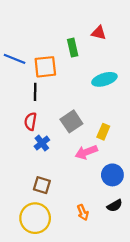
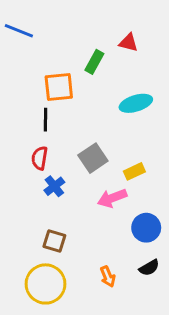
green rectangle: (73, 48) -> (94, 62), turned 42
blue line: (15, 59) -> (19, 31), moved
yellow rectangle: (103, 132) -> (134, 171), turned 42

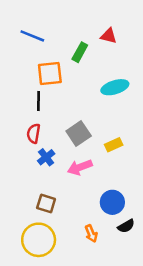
blue line: (19, 31) -> (32, 36), moved
pink arrow: (112, 198) -> (80, 167), moved
blue circle: (146, 228) -> (112, 202), moved

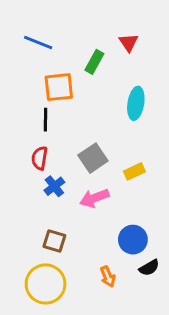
red triangle: (109, 36) -> (128, 43), turned 42
cyan ellipse: (115, 87) -> (136, 103), turned -64

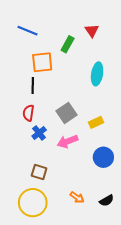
blue circle: (133, 240) -> (103, 157), moved
black semicircle: (149, 268) -> (107, 201), moved
orange arrow: (108, 277) -> (77, 197), turned -32

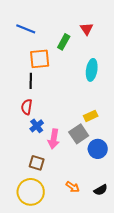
gray square: (66, 113) -> (79, 134), moved
pink arrow: (68, 141) -> (54, 139), moved, turned -60

